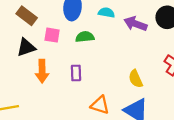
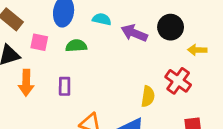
yellow semicircle: (136, 79) -> (148, 96), moved, turned -150

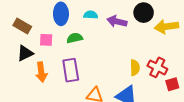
yellow arrow: (197, 50) -> (166, 27), size x1.6
red cross: (178, 81) -> (157, 67), moved
purple rectangle: (65, 86) -> (71, 70), size x1.6

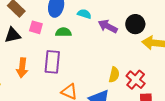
orange arrow: (41, 72) -> (22, 68), moved

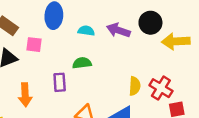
cyan semicircle: (84, 14) -> (86, 31), moved
green semicircle: (63, 32) -> (82, 63), moved
purple rectangle: (52, 62) -> (60, 82), size x0.7

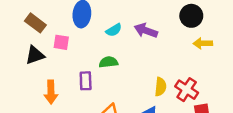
black circle: (150, 23) -> (191, 16), moved
cyan semicircle: (86, 31) -> (114, 30), turned 140
yellow arrow: (176, 41) -> (203, 43), size x0.7

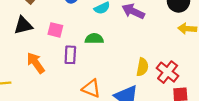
pink square: (61, 42) -> (55, 30), moved
orange arrow: (51, 92) -> (36, 63), turned 140

